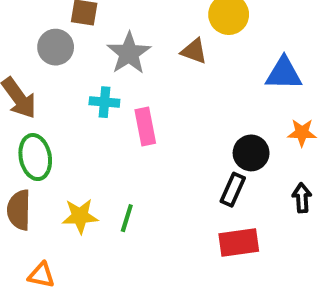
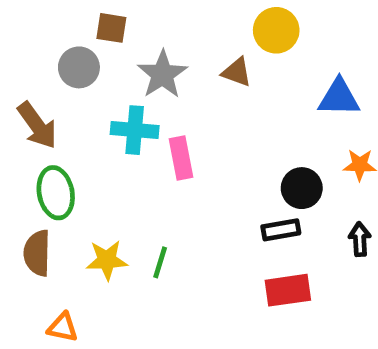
cyan cross: (104, 102) -> (135, 130), size x1.4
black rectangle: (233, 190) -> (281, 230), turned 56

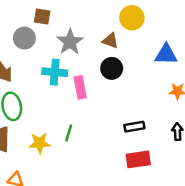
black circle: (302, 188) -> (112, 68), moved
green line: (160, 262) -> (69, 133), moved

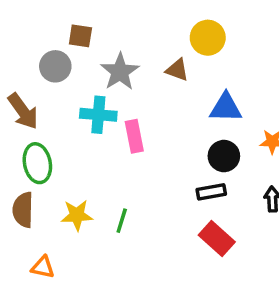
blue triangle: (166, 54) -> (226, 108), moved
black circle: (112, 68) -> (224, 156), moved
green line: (69, 133) -> (122, 221), moved
red rectangle: (138, 159) -> (217, 239), turned 50

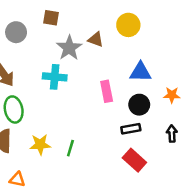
brown square: (80, 36) -> (51, 18), moved
gray circle: (55, 66) -> (16, 32), moved
brown triangle: (177, 70) -> (96, 39), moved
pink rectangle: (134, 136) -> (107, 91), moved

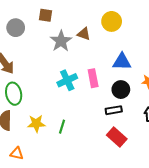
cyan cross: (55, 77) -> (67, 80), moved, turned -30

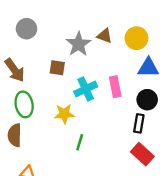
brown square: (46, 15) -> (57, 68), moved
yellow circle: (112, 21) -> (136, 38), moved
black rectangle: (114, 110) -> (139, 123), turned -70
yellow star: (36, 124) -> (64, 114), moved

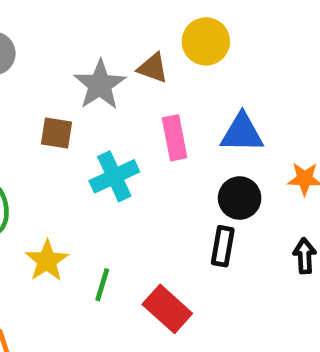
yellow circle: (136, 38) -> (206, 41), moved
pink rectangle: (115, 87) -> (175, 138), moved
yellow star: (64, 114) -> (47, 261), moved, turned -30
red rectangle: (142, 154) -> (167, 309), moved

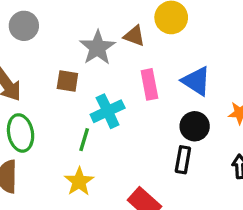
blue triangle: (242, 133) -> (196, 81), turned 32
yellow star: (47, 261) -> (79, 182), moved
green line: (102, 285) -> (84, 140), moved

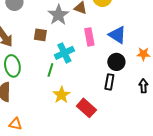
yellow star: (79, 182) -> (61, 95), moved

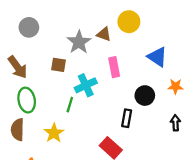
blue triangle: (117, 35) -> (157, 57), moved
black rectangle: (109, 82) -> (127, 118), moved
yellow star: (61, 95) -> (54, 133), moved

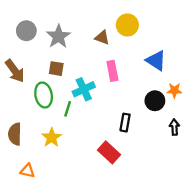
gray star: (79, 42) -> (58, 36), moved
black circle: (145, 96) -> (155, 101), moved
green ellipse: (27, 100) -> (44, 95), moved

